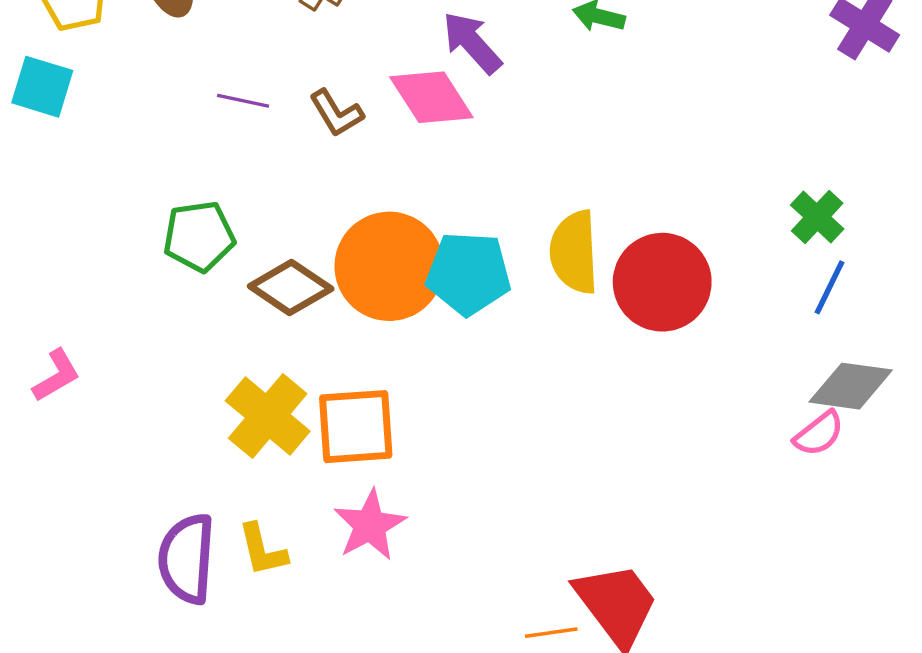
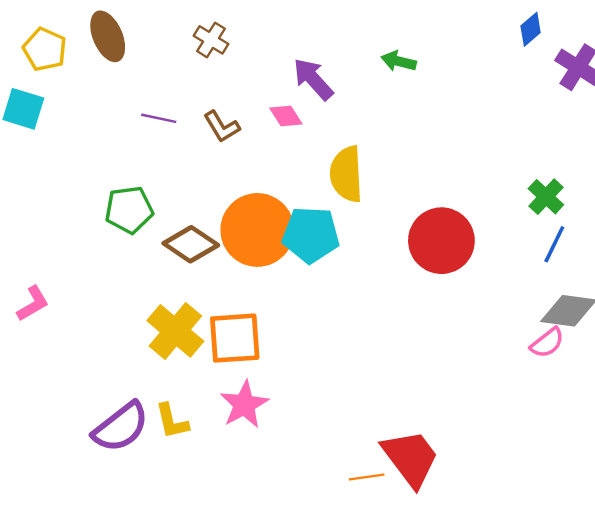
pink diamond: (431, 97) -> (286, 116), size x0.6
yellow semicircle: (574, 252) -> (346, 174), moved
purple semicircle: (187, 559) -> (121, 427), turned -132

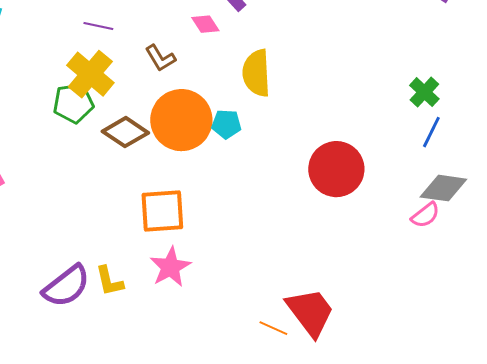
brown L-shape: (222, 127) -> (160, 58), moved
cyan pentagon: (311, 235) -> (226, 124), size x0.6
red circle: (441, 241) -> (336, 169), moved
yellow cross: (175, 331) -> (90, 74), moved
orange line: (367, 477) -> (273, 328), turned 32

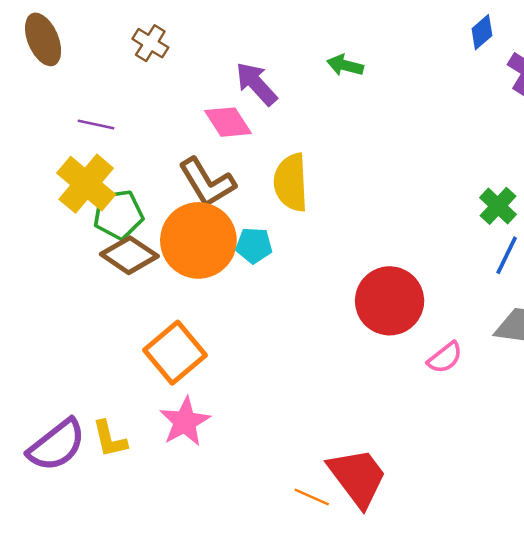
pink diamond: (205, 24) -> (228, 122), size x1.4
brown L-shape: (160, 58) -> (207, 182), moved, size x1.5
green pentagon: (73, 103) -> (118, 215), moved
orange square: (162, 211) -> (175, 353), turned -36
pink semicircle: (425, 215) -> (445, 358), moved

